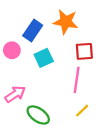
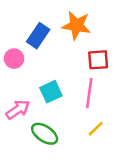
cyan square: (44, 58) -> (51, 92), moved

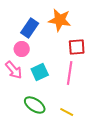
pink circle: (14, 59) -> (22, 49), moved
pink arrow: (18, 110) -> (14, 70), moved, turned 84
yellow line: (96, 129) -> (67, 112), moved, turned 72

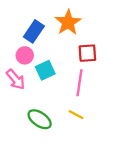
orange star: (60, 20) -> (68, 22), turned 30
cyan square: (40, 72) -> (45, 70), moved
yellow line: (67, 112) -> (76, 115), moved

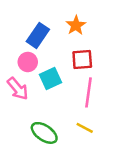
orange star: (68, 22) -> (76, 25), size x0.7
red square: (87, 53) -> (82, 59), moved

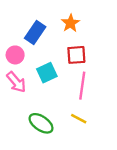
pink circle: (28, 62) -> (15, 55), moved

